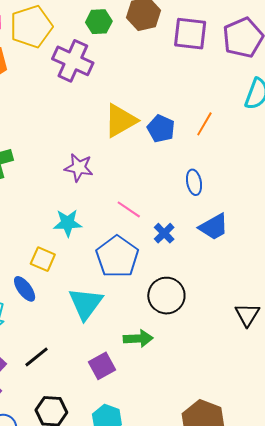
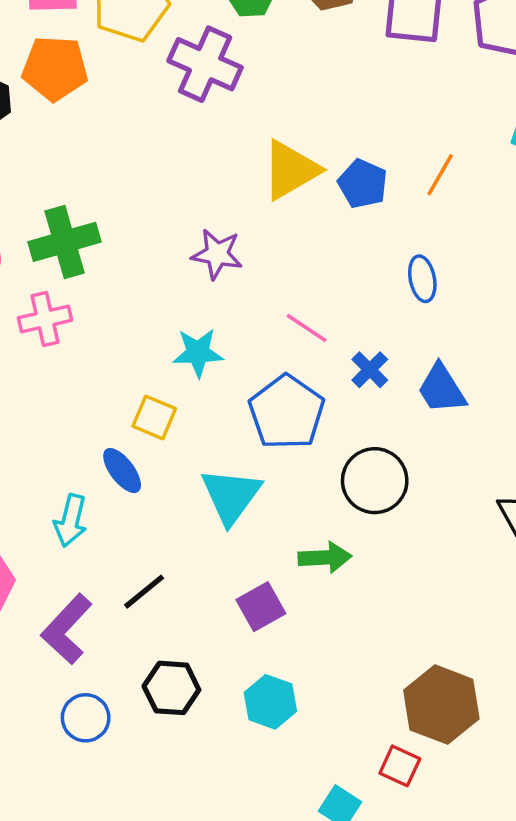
blue trapezoid: (214, 227) -> (442, 389), moved, turned 88

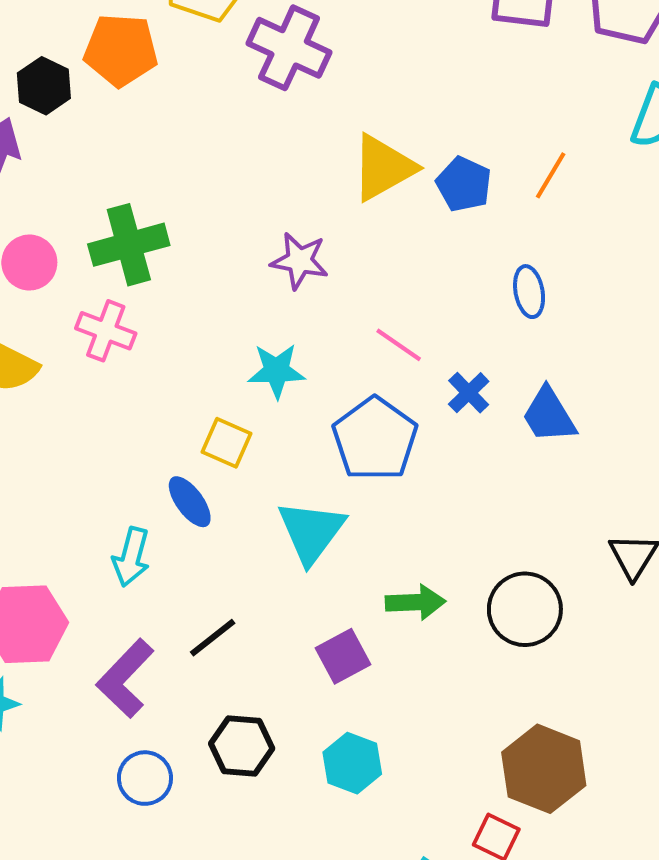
pink cross: (45, 319) -> (106, 331), turned 33
black circle: (375, 481) -> (525, 609), moved

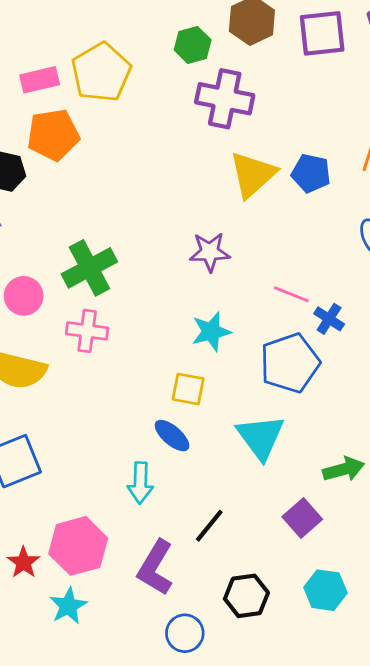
purple cross: (289, 48) -> (225, 99), moved
blue cross: (469, 393) -> (329, 319), moved
blue pentagon: (375, 439) -> (290, 363), turned 30

